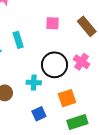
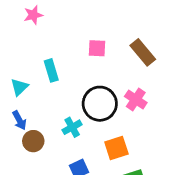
cyan cross: (34, 83) -> (72, 127), turned -32

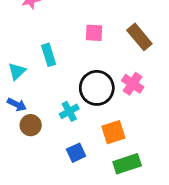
blue arrow: (19, 120) -> (17, 104), turned -36

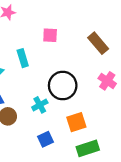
pink square: (94, 33) -> (50, 35), moved
pink cross: (133, 84) -> (107, 81), moved

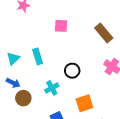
cyan rectangle: (23, 58) -> (38, 56), moved
black circle: (63, 86) -> (72, 71), size x0.6

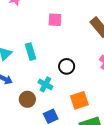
cyan cross: (52, 88) -> (45, 84), turned -32
brown circle: (23, 98) -> (27, 99), moved

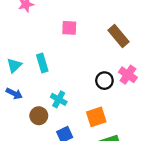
black circle: (67, 66) -> (104, 81), moved

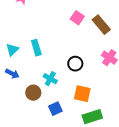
pink square: (69, 28) -> (77, 18), moved, turned 32
black circle: (104, 81) -> (75, 64), moved
orange square: (96, 117) -> (82, 94), turned 30

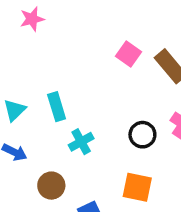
black circle: (75, 64) -> (142, 135), moved
cyan cross: (50, 79) -> (81, 142), moved, turned 32

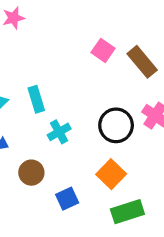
black circle: (142, 135) -> (116, 125), size x1.4
orange square: (137, 187) -> (111, 174), turned 32

